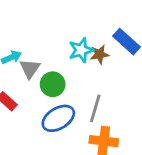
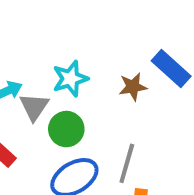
cyan star: (81, 50) -> (70, 79), moved

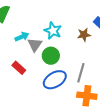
cyan star: (70, 79) -> (53, 31), turned -30

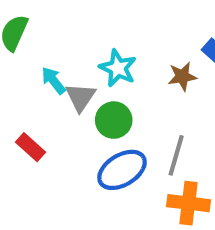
cyan arrow: (22, 37) -> (53, 81), turned -104
red rectangle: (19, 68) -> (31, 147), moved

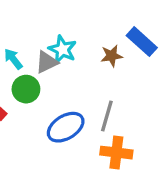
gray triangle: (80, 97) -> (47, 62), moved, turned 30
green circle: (114, 120) -> (26, 89), moved

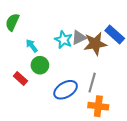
brown star: (112, 56) -> (95, 44), size x1.6
gray triangle: (47, 62) -> (79, 38), moved

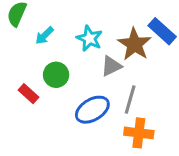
gray triangle: (79, 38) -> (111, 66), moved
brown star: (95, 44) -> (134, 44), turned -30
cyan arrow: (32, 46) -> (44, 36), moved, turned -96

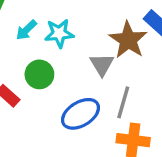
cyan star: (89, 38) -> (59, 33), moved, turned -30
gray triangle: (111, 66) -> (102, 65), turned -35

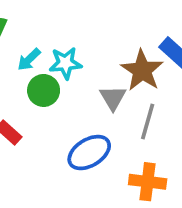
green circle: (39, 74) -> (44, 90), moved
gray line: (123, 102) -> (148, 121), moved

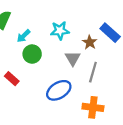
cyan star: (65, 63) -> (60, 31), moved
brown star: (142, 70) -> (90, 42), size x0.6

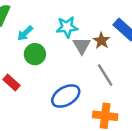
gray triangle: (73, 58) -> (82, 46), moved
gray line: (93, 72) -> (105, 75), turned -48

